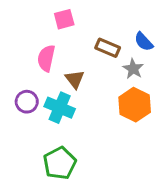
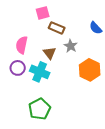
brown rectangle: (108, 48) -> (57, 28), moved
pink semicircle: (46, 58) -> (22, 45), moved
gray star: (133, 69) -> (71, 46), moved

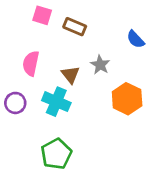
pink square: (43, 13) -> (42, 15), moved, turned 32
brown rectangle: (57, 28) -> (75, 27), moved
purple circle: (18, 68) -> (15, 103), moved

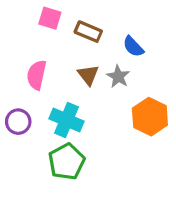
blue semicircle: (135, 39) -> (133, 47), moved
brown triangle: (70, 75) -> (88, 75), moved
green pentagon: (56, 154) -> (67, 162), moved

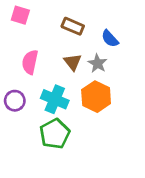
pink square: (50, 18) -> (20, 15), moved
orange hexagon: (150, 117) -> (96, 97), moved

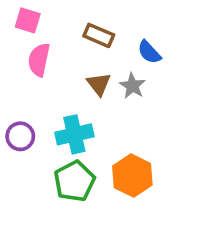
pink semicircle: (30, 62) -> (39, 60), moved
orange hexagon: (96, 97) -> (132, 176), moved
cyan cross: (55, 99) -> (74, 134), turned -36

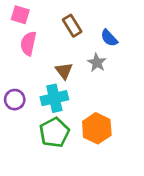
brown rectangle: (99, 35) -> (72, 26), turned 35
brown triangle: (99, 84) -> (64, 71), moved

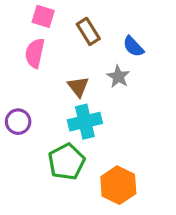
pink square: (20, 15) -> (43, 16), moved
cyan cross: (54, 98) -> (85, 122), moved
orange hexagon: (97, 128) -> (118, 185), moved

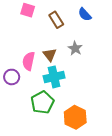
blue semicircle: (133, 46) -> (85, 14), moved
pink semicircle: (35, 53) -> (29, 61), moved

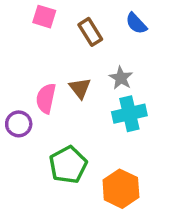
cyan cross: (54, 77) -> (129, 114), moved

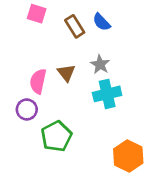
blue semicircle: (136, 23) -> (101, 22), moved
purple circle: (19, 124) -> (27, 109), moved
orange hexagon: (121, 189) -> (128, 156), moved

